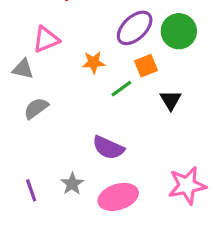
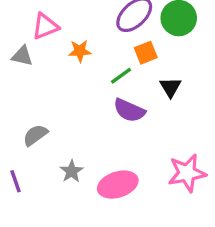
orange star: (94, 62) -> (80, 51), moved
gray semicircle: (36, 108) -> (35, 135), moved
purple semicircle: (108, 148) -> (129, 110), moved
purple line: (31, 190) -> (16, 181), moved

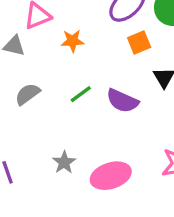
green line: (121, 76) -> (81, 94), moved
gray semicircle: (35, 135) -> (28, 94), moved

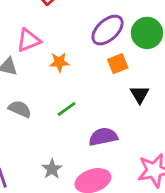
gray semicircle: (28, 94) -> (20, 109), turned 60
purple semicircle: (122, 101) -> (103, 137), moved, turned 144

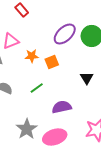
orange square: (118, 64) -> (52, 62), moved
gray star: (52, 169) -> (27, 129), size x1.5

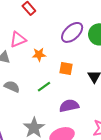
orange square: (52, 62) -> (66, 69), moved, turned 32

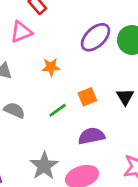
pink triangle: (18, 39) -> (21, 32), moved
orange square: (66, 69) -> (87, 97), moved, turned -32

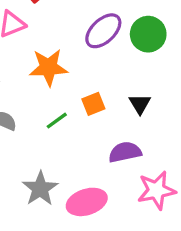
orange star: (51, 67) -> (49, 67), size x1.6
purple semicircle: (91, 136) -> (125, 152), moved

